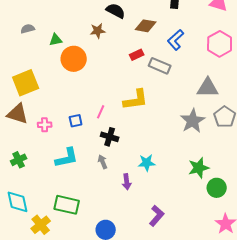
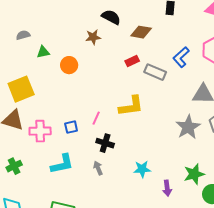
green triangle: (56, 40) -> (43, 52), moved
blue L-shape: (176, 40) -> (181, 57), moved
orange circle: (74, 59) -> (69, 65), size x0.7
pink cross: (45, 125) -> (40, 131), size x1.5
purple arrow: (127, 182) -> (167, 188), moved

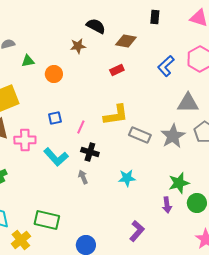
gray rectangle: (155, 72) -> (140, 135), moved
blue square: (71, 127) -> (55, 118), moved
cyan L-shape: (62, 164) -> (56, 157), moved, turned 60
purple arrow: (167, 188) -> (167, 205), moved

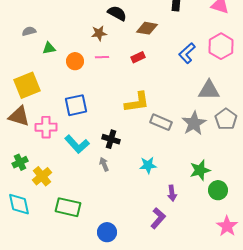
blue square: (55, 118) -> (76, 105), size x1.6
pink line: (81, 127) -> (102, 57), moved, turned 64
purple arrow: (167, 205) -> (172, 193), moved
yellow cross: (21, 240) -> (42, 176), moved

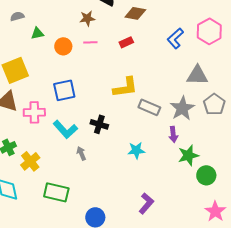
gray arrow: (104, 164) -> (81, 153), moved
purple arrow: (172, 193) -> (173, 134), moved

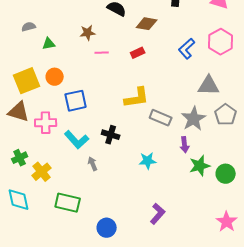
brown star: (87, 18) -> (88, 33), moved
orange circle: (63, 46) -> (55, 77), moved
green circle: (206, 175) -> (226, 174), moved

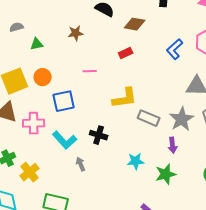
pink line: (102, 53) -> (90, 71), moved
green star: (200, 166) -> (166, 174), moved

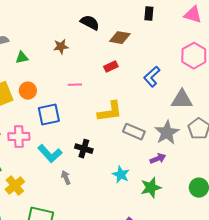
blue L-shape: (175, 49) -> (152, 77), moved
purple arrow: (173, 145) -> (158, 159), turned -105
cyan star: (136, 161) -> (121, 175), turned 30

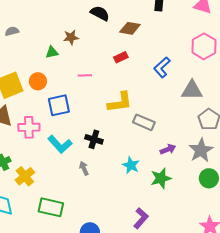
green triangle: (22, 58) -> (52, 52), moved
gray star: (167, 133) -> (201, 150), moved
gray arrow: (66, 178) -> (84, 168), moved

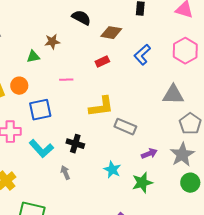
blue L-shape: (162, 67) -> (142, 55), moved

